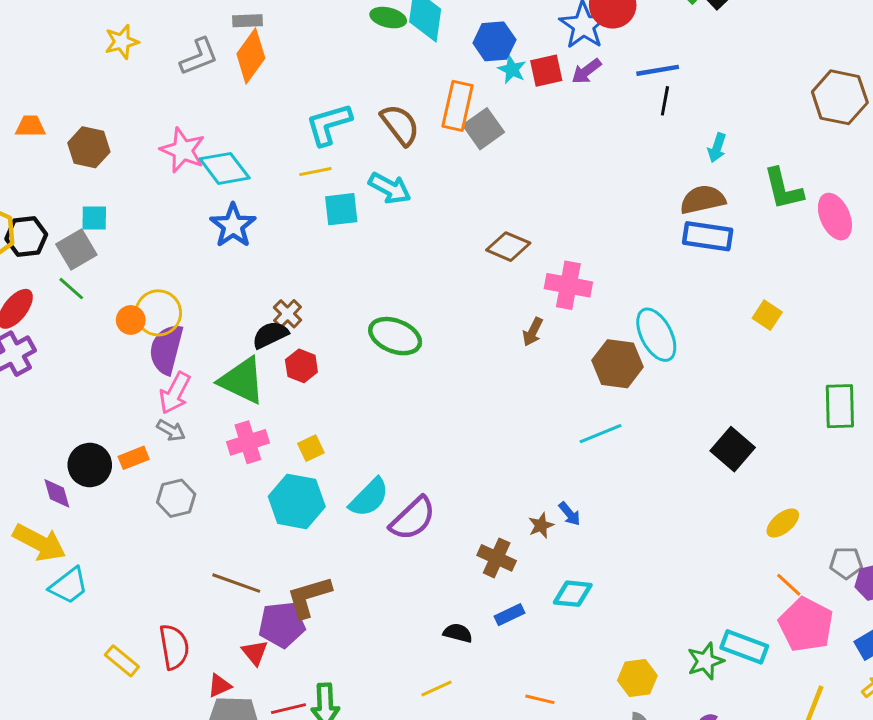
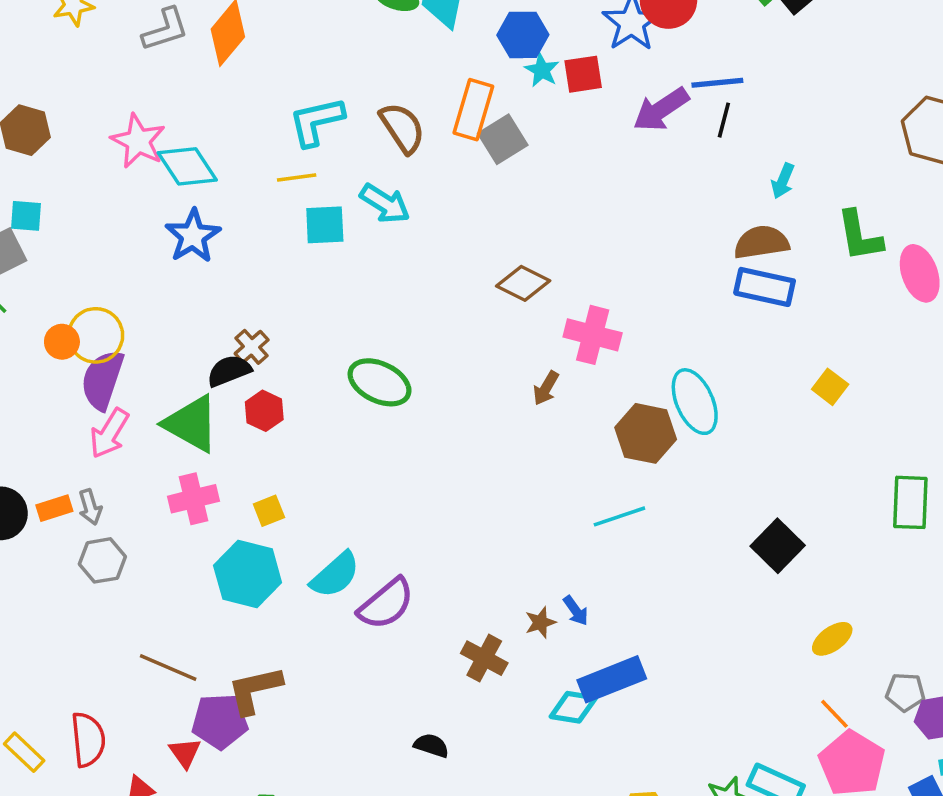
purple arrow: (586, 71) -> (661, 109), moved, size x1.5
gray arrow: (171, 430) -> (90, 507), moved, turned 40
blue rectangle: (510, 615) -> (612, 679), moved, size x1.8

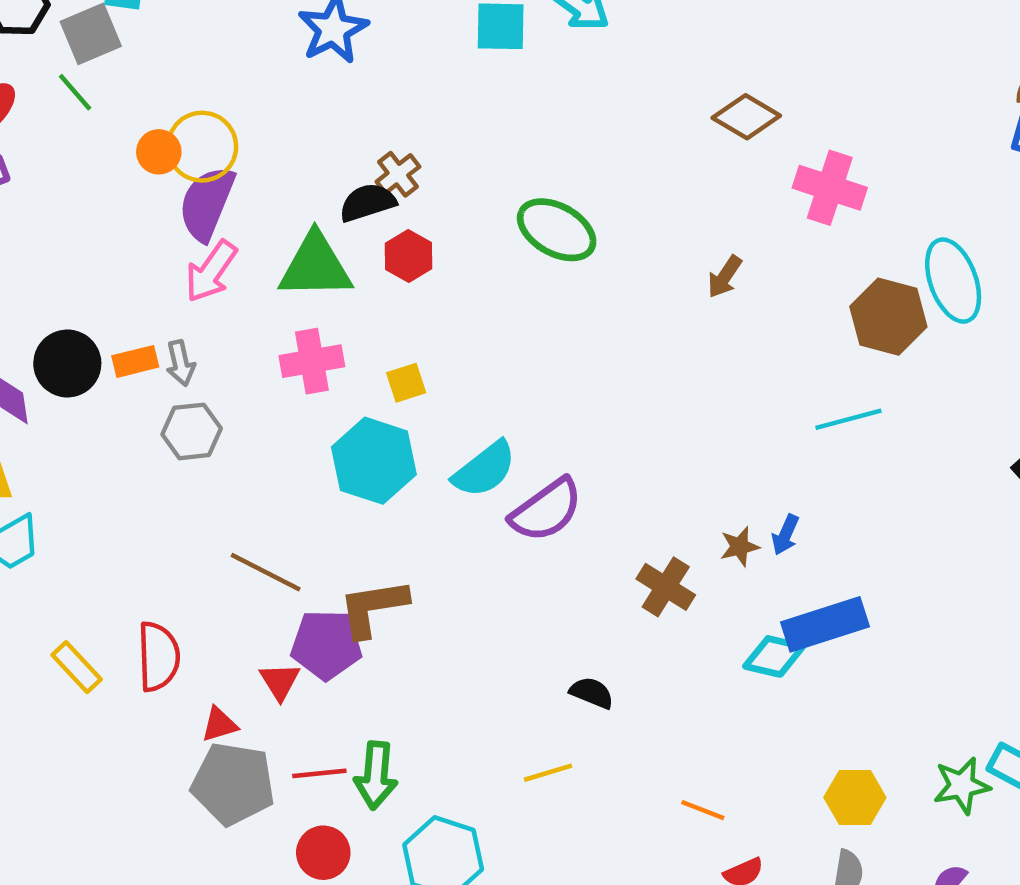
brown arrow: (546, 388) -> (725, 277), moved
green triangle: (191, 424) -> (315, 266), turned -34
blue arrow: (576, 611) -> (785, 535), turned 56

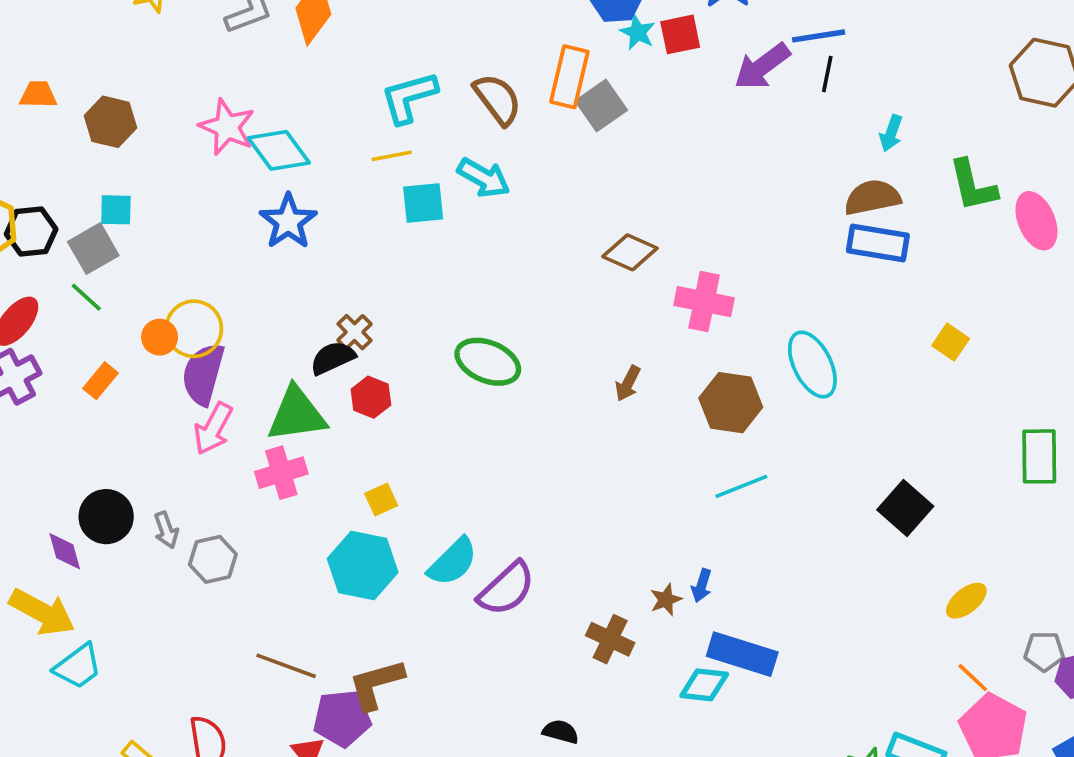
brown hexagon: (888, 317) -> (731, 403), moved
orange rectangle: (135, 361) -> (100, 381), moved, turned -30
pink cross: (312, 361) -> (281, 473), moved
gray arrow: (181, 363) -> (166, 530), moved
blue rectangle: (825, 624) -> (742, 654), turned 42

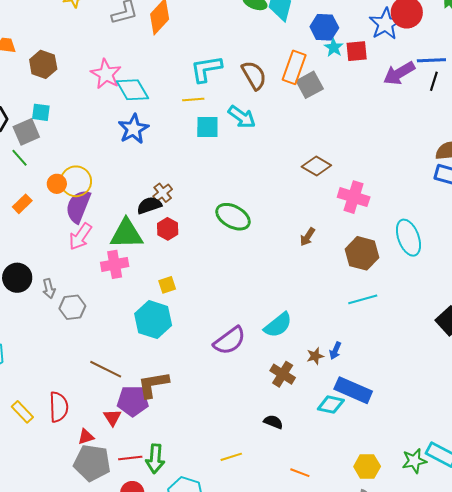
cyan semicircle: (453, 562) -> (278, 325), moved
black semicircle: (561, 732) -> (273, 422), moved

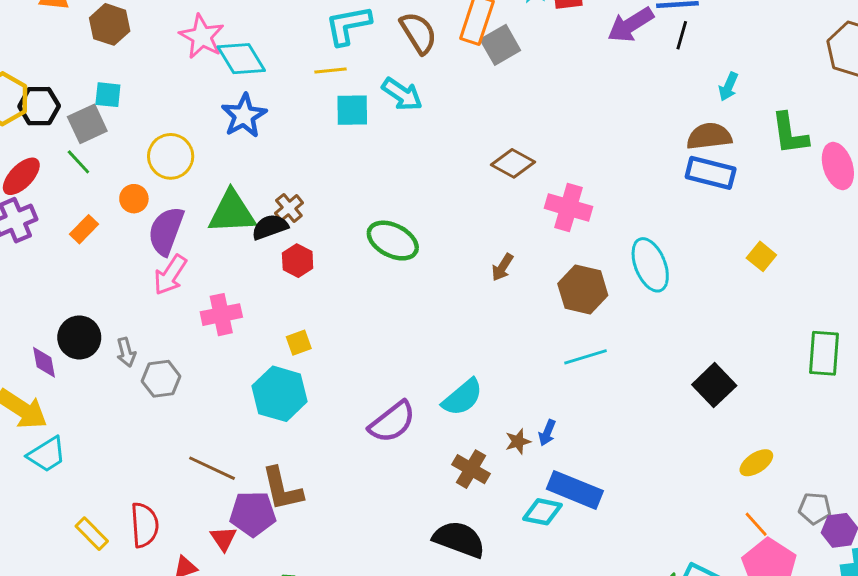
yellow circle: (76, 181) -> (171, 156), moved
green triangle: (126, 234) -> (232, 212), moved
brown L-shape: (153, 385) -> (282, 489), turned -92
black semicircle: (273, 422) -> (459, 539), size x1.8

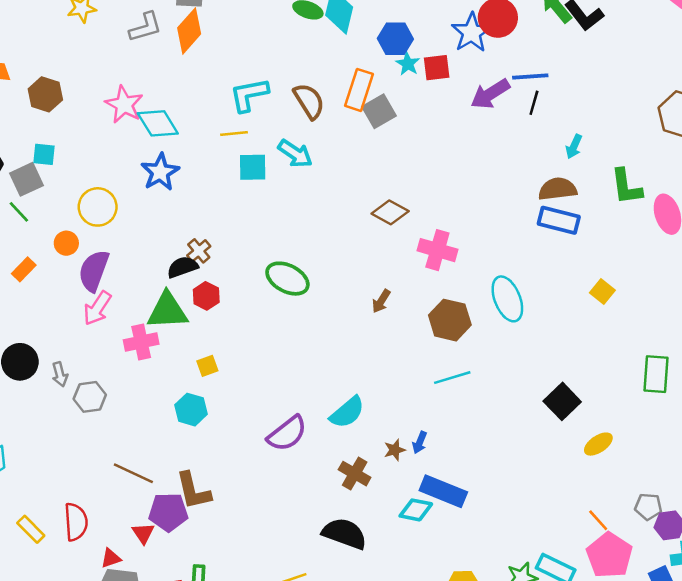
green triangle: (232, 212) -> (167, 311), moved
cyan hexagon: (280, 394) -> (191, 410), size x0.7
yellow ellipse: (756, 463) -> (598, 444), moved

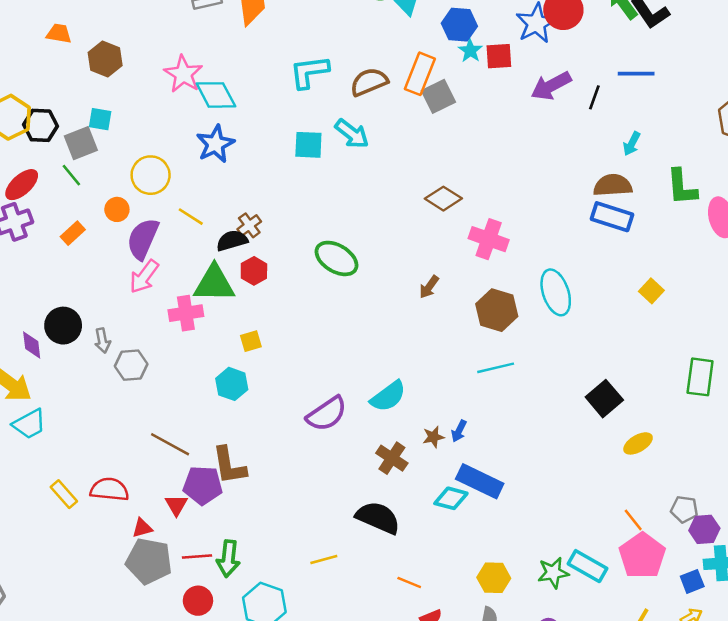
blue line: (530, 76) -> (636, 74), moved
brown semicircle: (309, 101) -> (369, 82), turned -84
yellow line: (234, 133) -> (191, 217), moved, turned 35
red semicircle: (76, 522) -> (109, 489), turned -84

